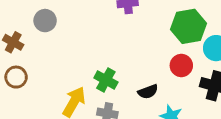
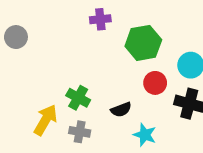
green hexagon: (189, 26) -> (143, 43), moved

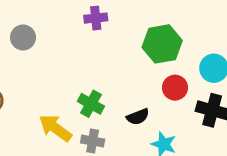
purple cross: (100, 19) -> (96, 18), moved
yellow arrow: (46, 120) -> (55, 128), turned -84

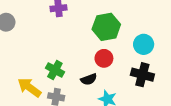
red circle: (175, 88) -> (104, 58), moved

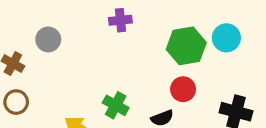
cyan circle: (144, 44) -> (226, 38), moved

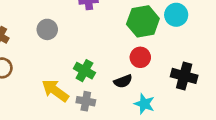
gray circle: (48, 39) -> (47, 29), moved

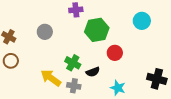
green hexagon: (143, 21) -> (97, 30), moved
black cross: (184, 76) -> (157, 79), moved
black semicircle: (123, 81) -> (93, 72), moved

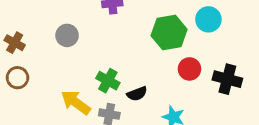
green hexagon: (97, 30) -> (169, 32), moved
red circle: (115, 53) -> (189, 69), moved
black cross: (157, 79) -> (227, 79), moved

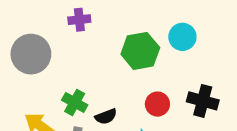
gray circle: (67, 35) -> (31, 54), size x1.6
red circle: (189, 69) -> (157, 104), moved

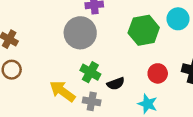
gray circle: (31, 54) -> (80, 33), moved

